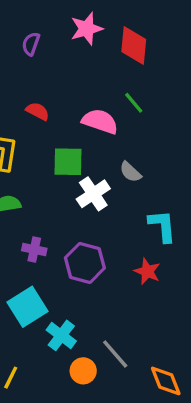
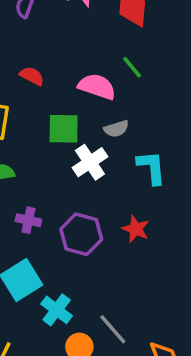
gray semicircle: (130, 172) -> (116, 129), moved, turned -60
cyan L-shape: (162, 226) -> (152, 167), moved
red star: (147, 271) -> (136, 229), moved

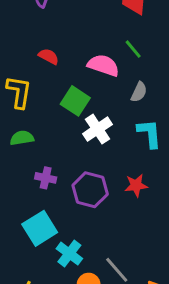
green square: (64, 129) -> (75, 101), turned 32
gray semicircle: (116, 129) -> (139, 92), moved, turned -48
red star: (136, 229) -> (136, 185), turned -30

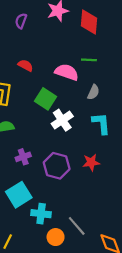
green line: (133, 49) -> (89, 60), turned -48
purple cross: (46, 178) -> (23, 157), turned -32
cyan cross: (69, 254) -> (41, 214), turned -30

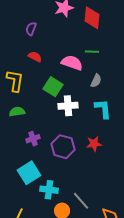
purple semicircle: (21, 21) -> (31, 29), moved
white cross: (62, 120) -> (68, 106), turned 30

